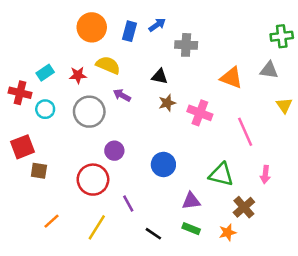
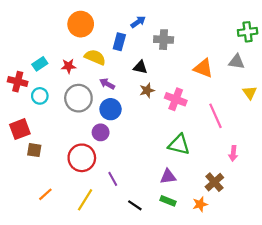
blue rectangle: (129, 31) -> (119, 42), moved
blue circle: (163, 164) -> (111, 109), moved
green triangle: (221, 175) -> (179, 145), moved

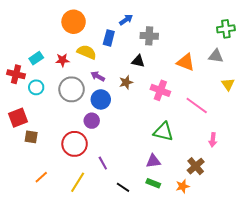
black triangle: (140, 67) -> (138, 61), moved
brown star: (147, 90) -> (126, 82), moved
pink line: (215, 116) -> (197, 106), turned -30

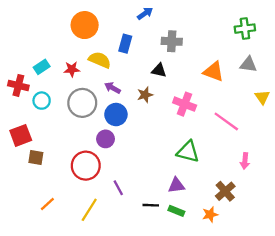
blue arrow: (126, 20) -> (145, 13), moved
green cross: (226, 29) -> (245, 29), moved
black line: (123, 187) -> (151, 205), moved, turned -32

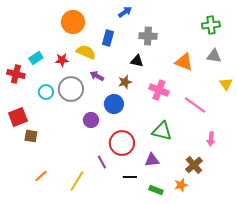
cyan circle: (42, 101) -> (46, 92), moved
blue circle: (116, 115) -> (114, 104), moved
red circle: (86, 166) -> (122, 143), moved
green rectangle: (176, 211) -> (156, 190), moved

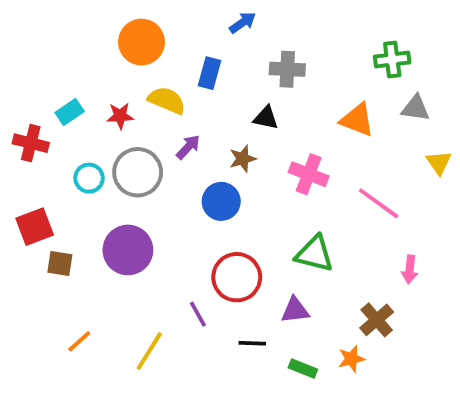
green cross: (211, 25) -> (392, 60), moved
purple arrow: (97, 76) -> (188, 147), turned 104
purple circle: (91, 120) -> (128, 250), moved, size x1.6

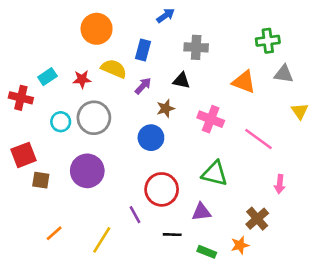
purple arrow: (188, 147) -> (143, 86), moved

